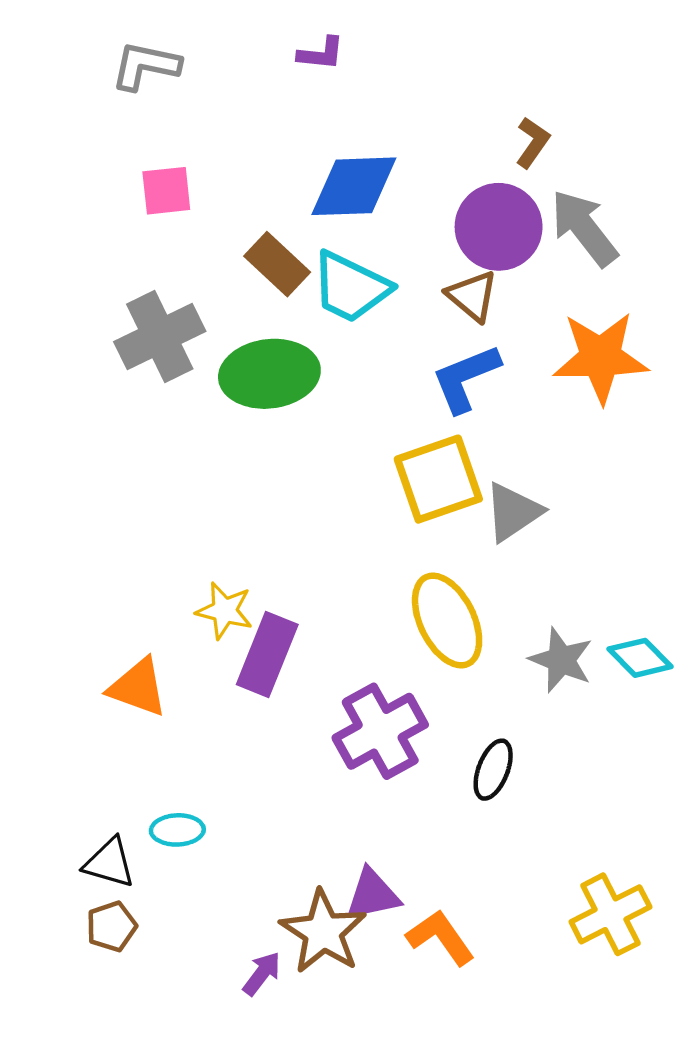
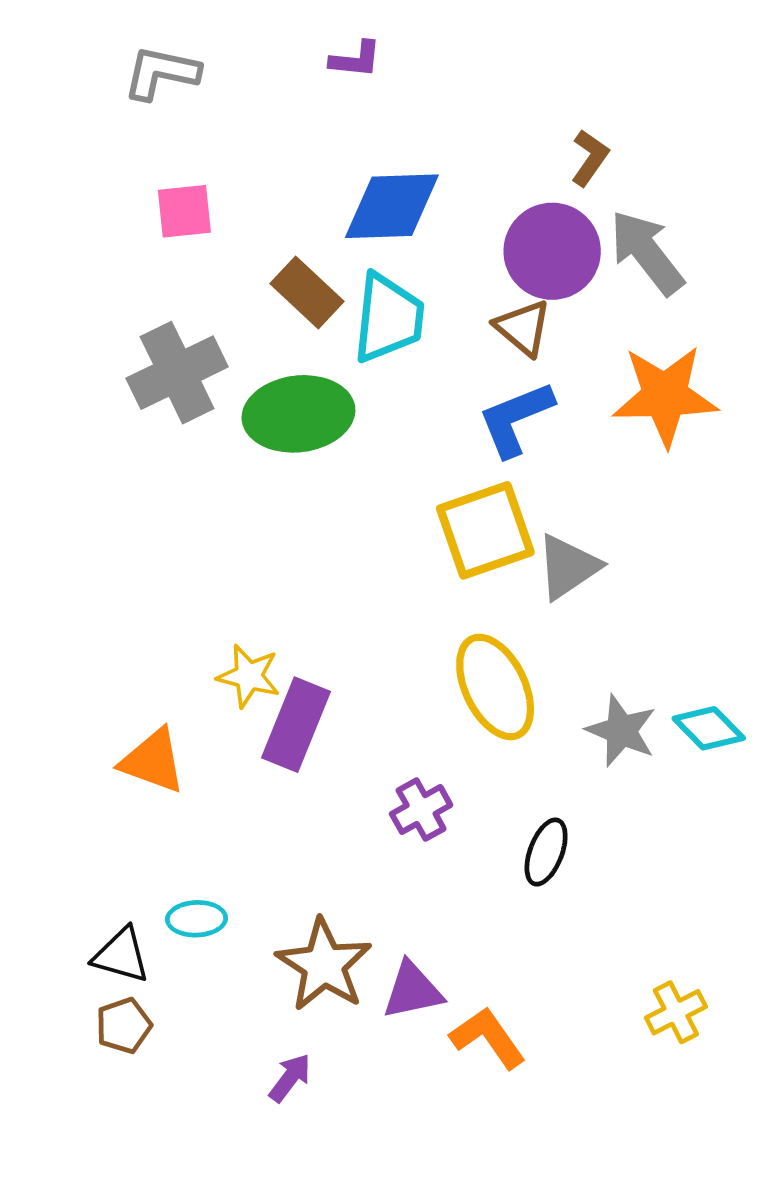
cyan trapezoid: (351, 287) -> (388, 318), turned -110
purple cross: (380, 731) -> (421, 810), size x0.6
yellow cross: (610, 914) -> (676, 1012), size x0.7
brown star: (323, 932) -> (324, 965), moved

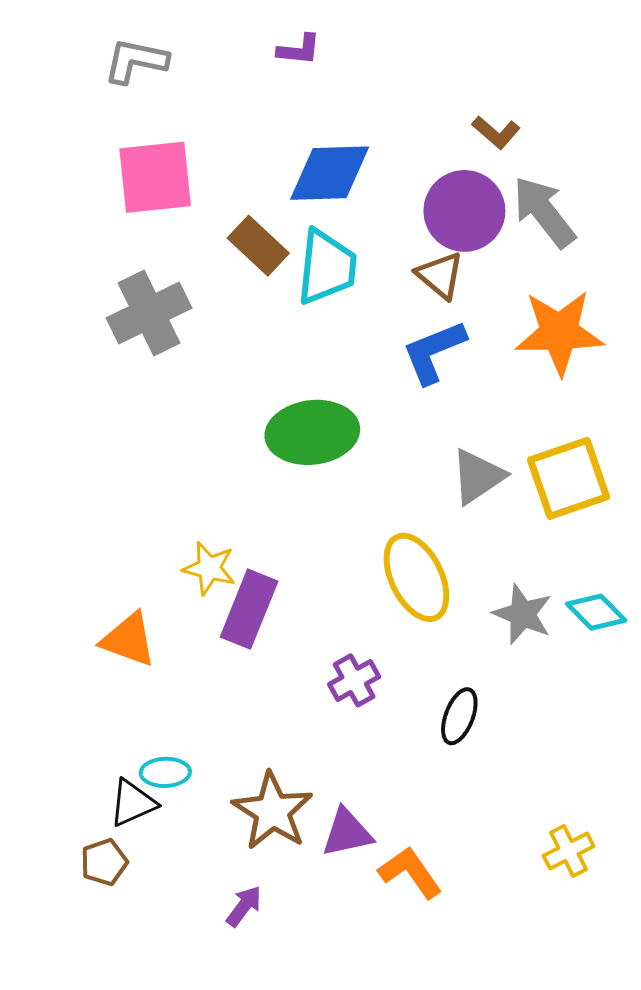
brown L-shape: (590, 158) -> (496, 132), turned 96
pink square: (184, 211) -> (155, 177), size x1.6
green ellipse: (298, 414) -> (312, 432), moved
yellow square: (485, 530) -> (569, 478), moved
black triangle: (121, 955) -> (133, 803), moved, turned -40

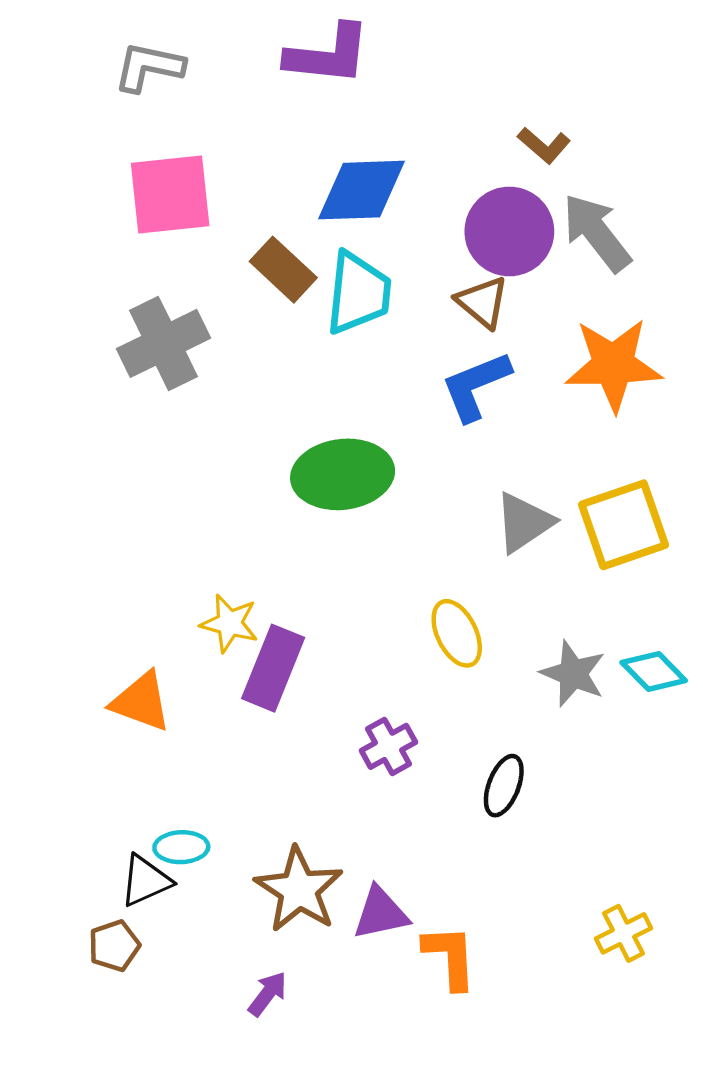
purple L-shape: (299, 50) -> (328, 55), size x1.8
yellow ellipse: (416, 577) -> (457, 633), size x0.7
orange L-shape: (410, 872) -> (450, 957), turned 32

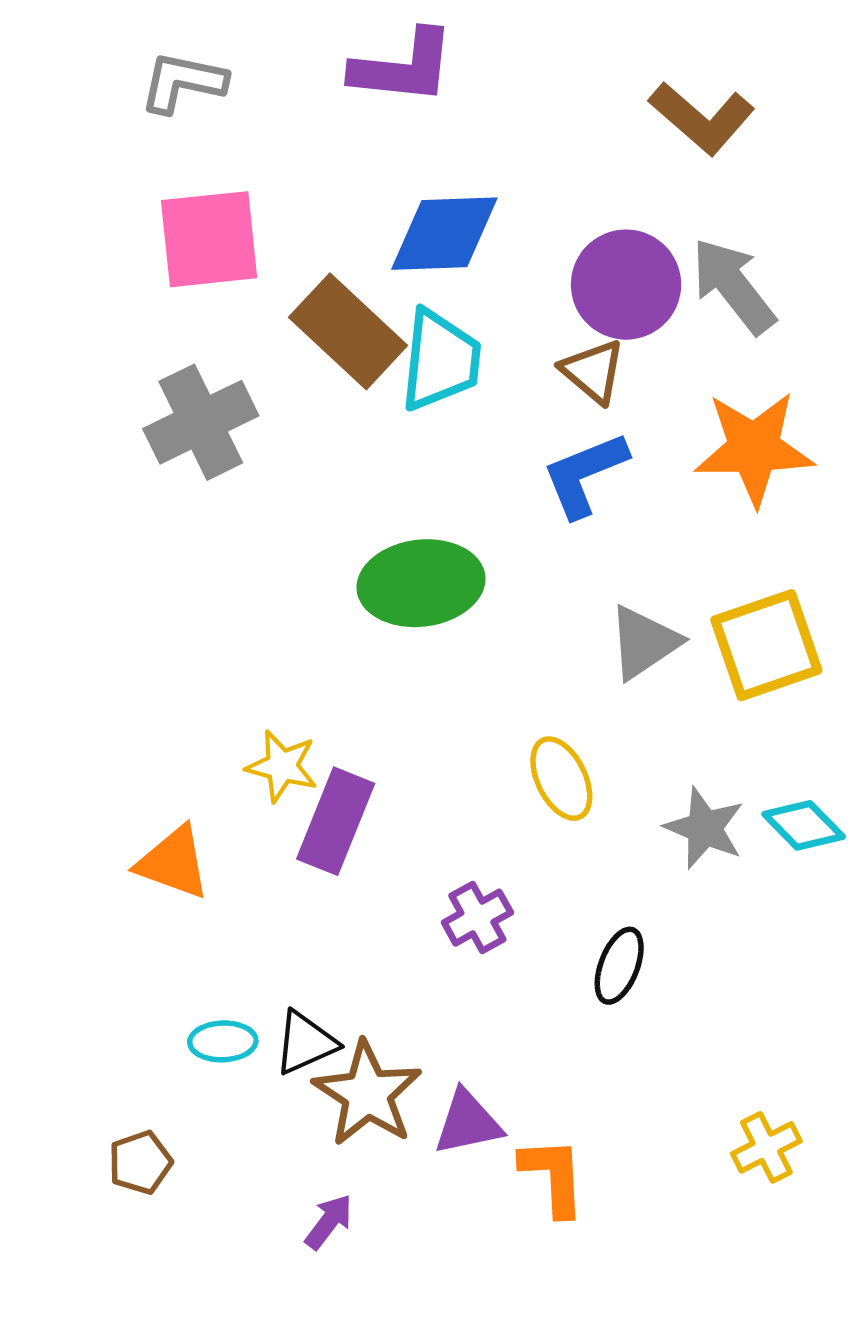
brown L-shape: (544, 145) -> (702, 118), moved, size x1.6
brown rectangle: (283, 270) -> (348, 331), size x1.4
black triangle: (146, 881) -> (305, 1043), moved

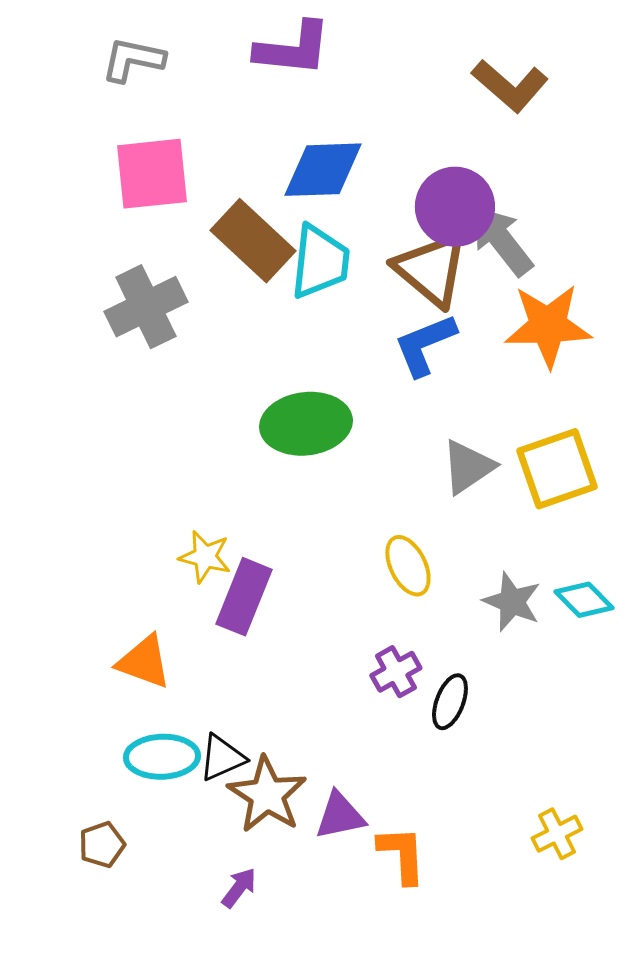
gray arrow: (733, 286) -> (502, 241), moved
brown triangle: (593, 371) -> (431, 270), size x1.6
orange triangle: (173, 863) -> (144, 662), moved
purple cross: (477, 918) -> (396, 672), moved
cyan ellipse: (223, 1041) -> (162, 757), size x1.5

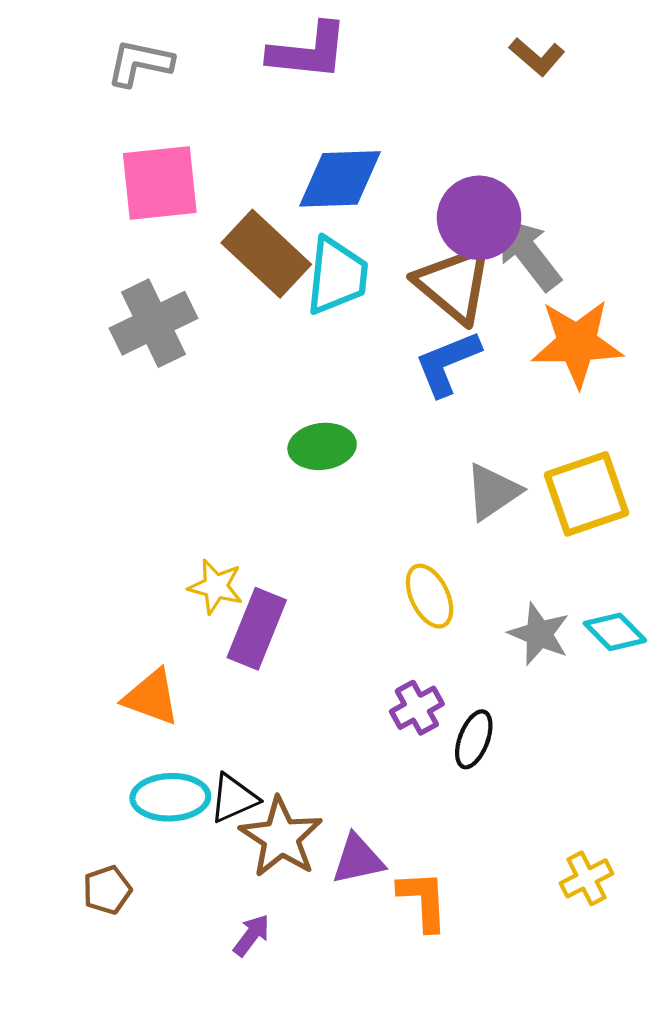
brown L-shape: (510, 86) -> (537, 57), moved, size x0.7
green ellipse: (306, 424) -> (322, 446), size x0.7

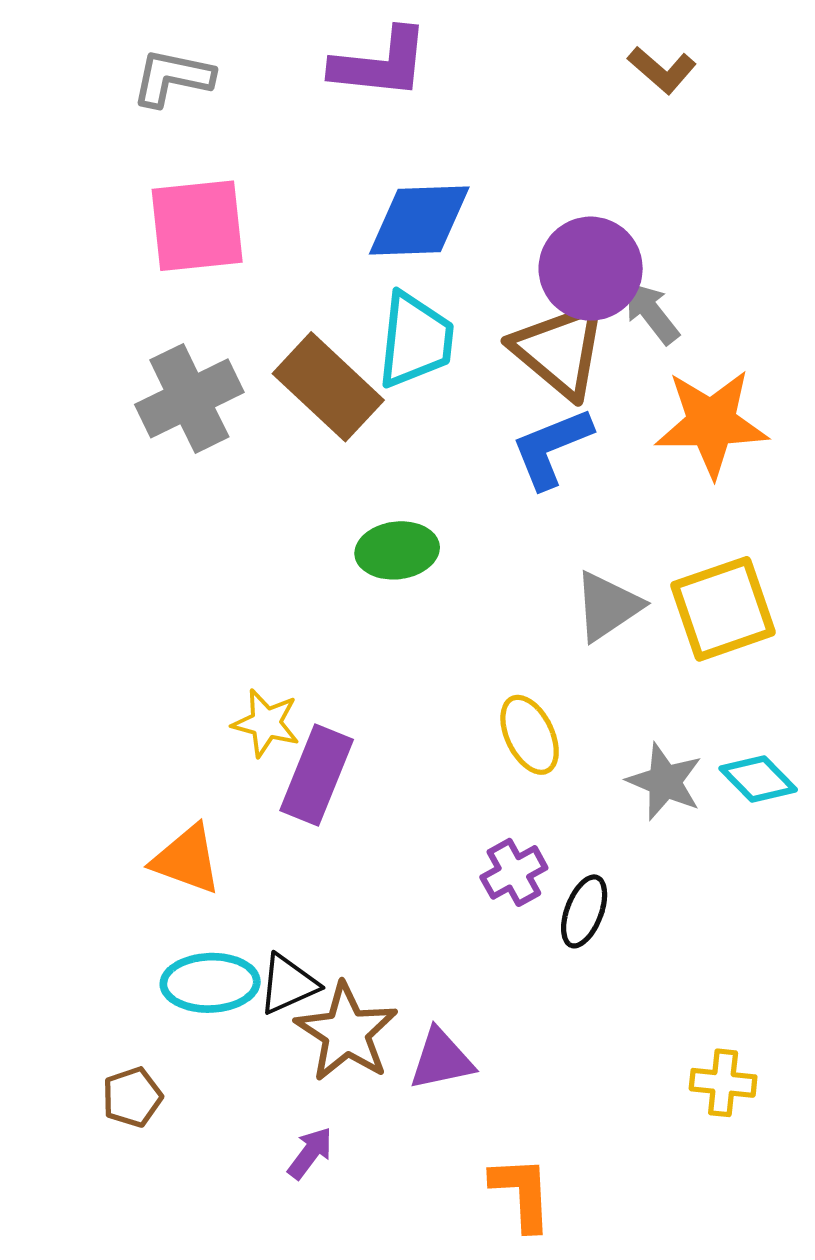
brown rectangle: (266, 254) -> (328, 387), moved
gray arrow: (529, 254) -> (652, 313), size x0.7
yellow cross: (586, 878) -> (723, 1083), turned 33
orange L-shape: (423, 900) -> (522, 1193), moved

